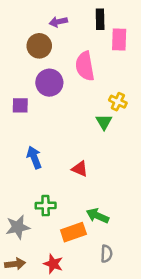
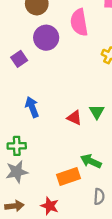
purple square: (20, 105) -> (19, 59), turned -35
green triangle: (104, 122) -> (97, 112), moved
green cross: (46, 206) -> (17, 146), moved

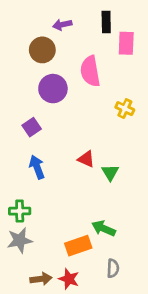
purple square: (19, 59) -> (32, 127), moved
red triangle: (74, 118) -> (86, 159), moved
brown arrow: (14, 206) -> (41, 279), moved
red star: (50, 206) -> (69, 279), moved

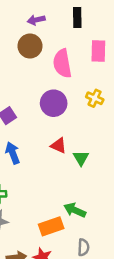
pink rectangle: (126, 43) -> (98, 51), moved
brown circle: (42, 50) -> (30, 46), moved
purple circle: (53, 89) -> (54, 103), moved

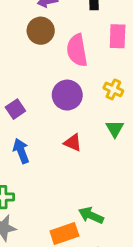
green triangle: (81, 158) -> (115, 129), moved

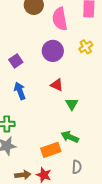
yellow cross: (113, 89) -> (86, 47), turned 32
green triangle: (115, 129) -> (72, 104), moved

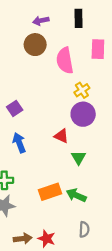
yellow cross: (86, 47) -> (82, 90), moved
purple circle: (53, 51) -> (83, 114), moved
orange rectangle: (51, 150) -> (50, 192), moved

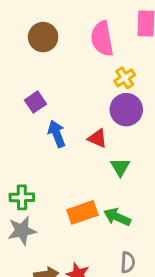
brown circle: (35, 45) -> (43, 37), moved
blue arrow: (19, 143) -> (57, 134), moved

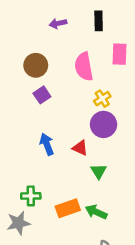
purple square: (36, 102) -> (42, 95), moved
green cross: (22, 197) -> (31, 196), moved

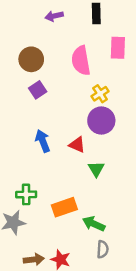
green arrow: (96, 212) -> (94, 224), moved

